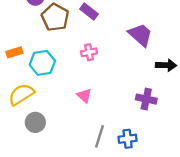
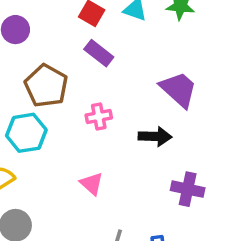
brown pentagon: (55, 17) -> (46, 86), moved
black arrow: (166, 65) -> (155, 136), moved

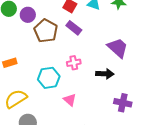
brown pentagon: (46, 86) -> (46, 31), moved
cyan hexagon: (26, 133) -> (49, 78), moved

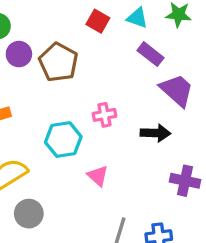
purple circle: (28, 15) -> (19, 54), moved
purple rectangle: (74, 28) -> (151, 54), moved

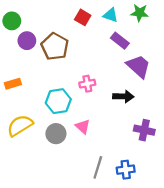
gray circle: (29, 214) -> (56, 134), moved

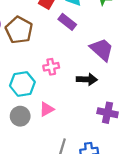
purple rectangle: (120, 41) -> (67, 22), moved
pink triangle: (83, 127) -> (47, 109), turned 49

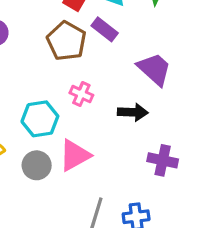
brown pentagon: (19, 30) -> (66, 41), moved
pink cross: (51, 67) -> (81, 94), turned 35
pink triangle: (47, 109) -> (75, 155), size x1.5

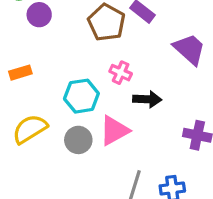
black arrow: (133, 112) -> (147, 99), moved

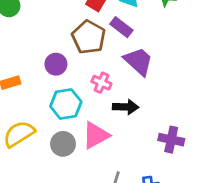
purple circle: (39, 15) -> (56, 64), moved
purple trapezoid: (190, 49) -> (138, 61), moved

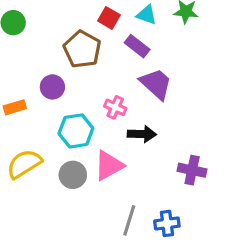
brown pentagon: (89, 37) -> (82, 49), moved
purple circle: (56, 64) -> (52, 87), moved

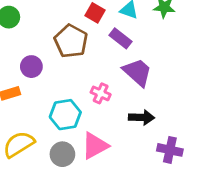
purple circle: (52, 87) -> (31, 67), moved
black arrow: (142, 134) -> (142, 117), moved

